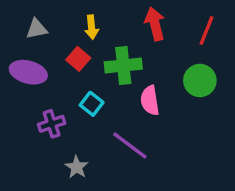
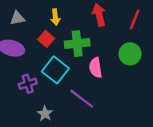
cyan square: (92, 104) -> (55, 70), size x1.6

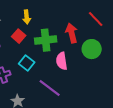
red arrow: (99, 15) -> (72, 33), moved
red line: (135, 19) -> (96, 19), turned -66
cyan square: (55, 70) -> (27, 63), size x0.7

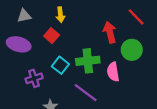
green cross: (46, 40) -> (88, 61), moved
pink semicircle: (62, 61) -> (113, 72), moved

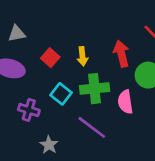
yellow arrow: (60, 15) -> (82, 56), moved
purple cross: (34, 78) -> (29, 110), turned 35

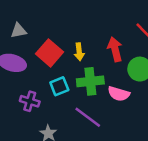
red square: (50, 58) -> (49, 53), size x1.5
cyan square: (61, 94) -> (59, 86), turned 30
pink semicircle: (125, 102) -> (119, 94), turned -65

